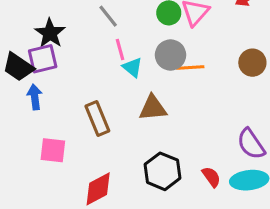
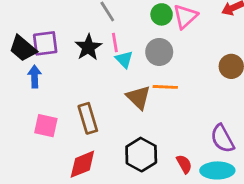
black star: (50, 33) -> (88, 47), moved
orange line: (190, 67) -> (165, 87), moved
brown triangle: (153, 108) -> (139, 97), turned 44
brown rectangle: (97, 119) -> (88, 118), moved

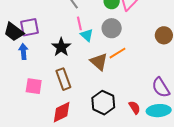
black star: (88, 47) -> (61, 47), moved
orange line: (165, 87) -> (117, 53), turned -30

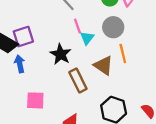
cyan triangle: (87, 35) -> (87, 38), turned 32
orange line: (117, 53) -> (123, 54), turned -66
brown rectangle: (63, 79) -> (78, 81), moved

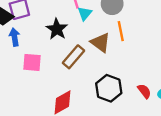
brown rectangle: (78, 81) -> (73, 57), turned 65
pink square: (35, 100) -> (32, 62), moved

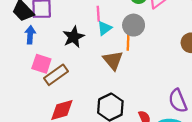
orange line: (121, 31) -> (128, 40), moved
brown rectangle: (73, 57) -> (56, 75), moved

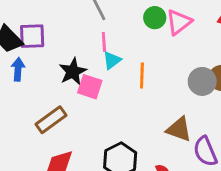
gray circle: (134, 25) -> (202, 81), moved
brown triangle: (113, 60) -> (179, 129), moved, turned -30
pink square: (41, 64) -> (90, 87), moved

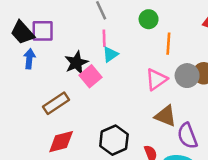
pink triangle: (179, 22) -> (156, 79), moved
orange line: (142, 76) -> (168, 44), moved
pink square: (90, 87) -> (90, 76), turned 30

